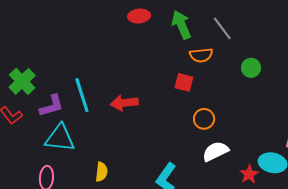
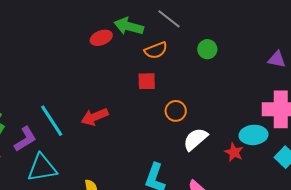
red ellipse: (139, 16) -> (101, 38), moved
green arrow: (181, 25) -> (129, 26), turned -36

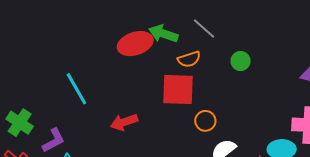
red ellipse: (101, 38) -> (135, 44), size x1.6
red square: (147, 81) -> (178, 89), size x1.8
cyan line: (52, 121) -> (76, 89), moved

